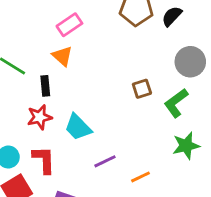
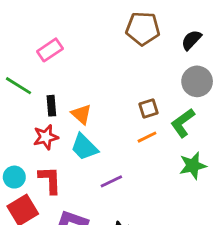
black semicircle: (172, 16) -> (191, 40), moved
pink rectangle: (69, 25) -> (50, 50), moved
orange triangle: (62, 56) -> (81, 114), moved
orange line: (141, 177) -> (147, 137), moved

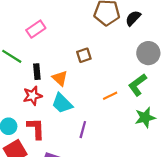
black semicircle: (191, 40) -> (133, 18), moved
brown square: (149, 109) -> (84, 55), moved
purple line: (111, 181) -> (83, 130), turned -49

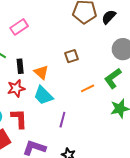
brown square: (84, 55) -> (71, 56), moved

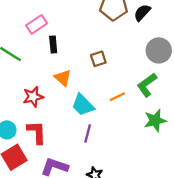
black rectangle: (20, 66) -> (53, 45), moved
cyan trapezoid: (43, 95) -> (83, 105), moved

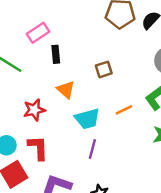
cyan trapezoid: (83, 105) -> (87, 119), turned -60

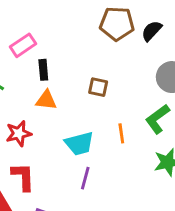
brown square: (104, 69) -> (98, 87), turned 30
orange triangle: (66, 90) -> (46, 100), moved, turned -36
orange line: (124, 110) -> (121, 133), turned -72

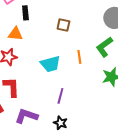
orange triangle: (46, 100) -> (15, 34), moved
purple line: (85, 178) -> (60, 96), moved

